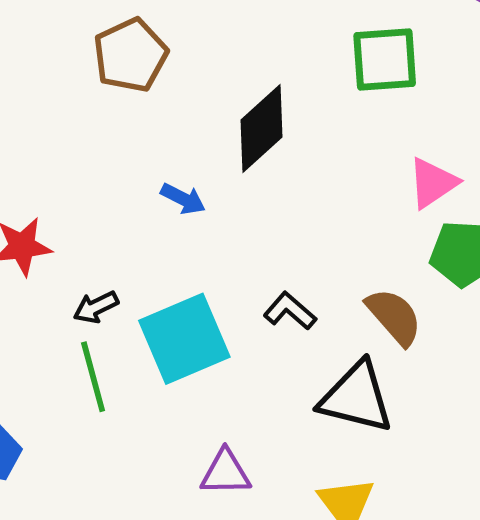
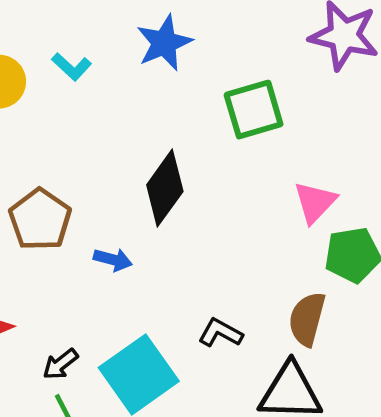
brown pentagon: (131, 55) -> (40, 220), moved
brown semicircle: (394, 317) -> (307, 319), turned -112

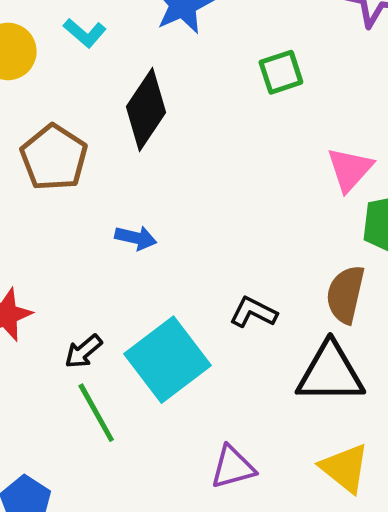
green square: (254, 110) -> (281, 72), size x0.7
black diamond: (165, 188) -> (146, 109), moved
brown pentagon: (40, 220) -> (54, 158), moved

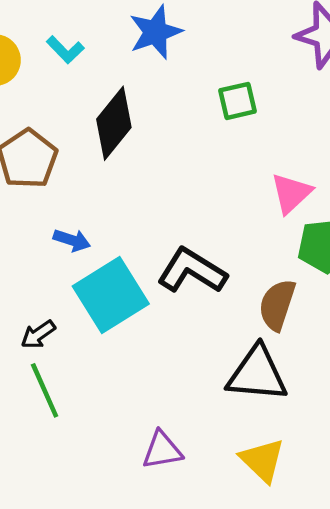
blue arrow: (136, 238) -> (72, 240), moved
black L-shape: (253, 312) -> (192, 271), moved, size x1.6
cyan square: (168, 360) -> (111, 295), moved

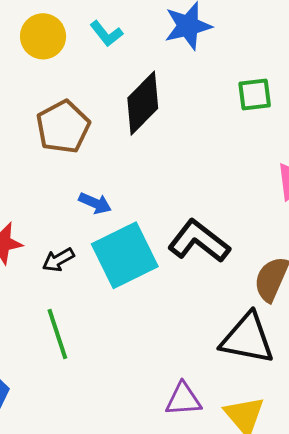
black arrow: (38, 335) -> (58, 260), moved
purple triangle: (162, 450) -> (183, 399), moved

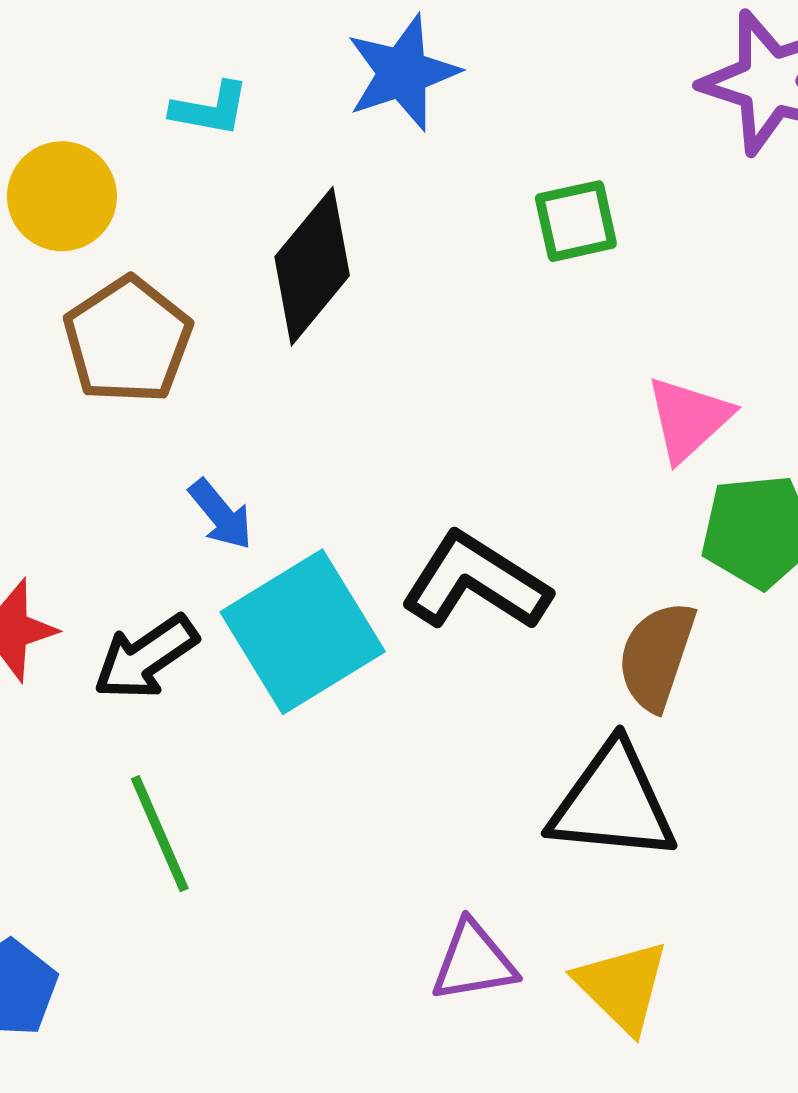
cyan L-shape: (106, 34) -> (210, 109), turned -36
yellow circle: (43, 36) -> (62, 196), moved
blue arrow: (95, 203) -> (221, 514), turned 32
black arrow: (58, 260) -> (146, 657), size x1.4

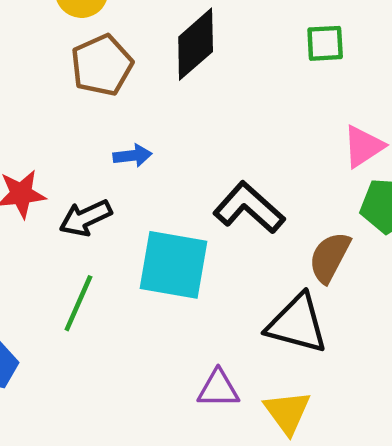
blue arrow: (221, 514) -> (133, 156), turned -66
cyan square: (303, 632) -> (173, 265), moved, turned 32
green line: (160, 834) -> (78, 303), turned 38

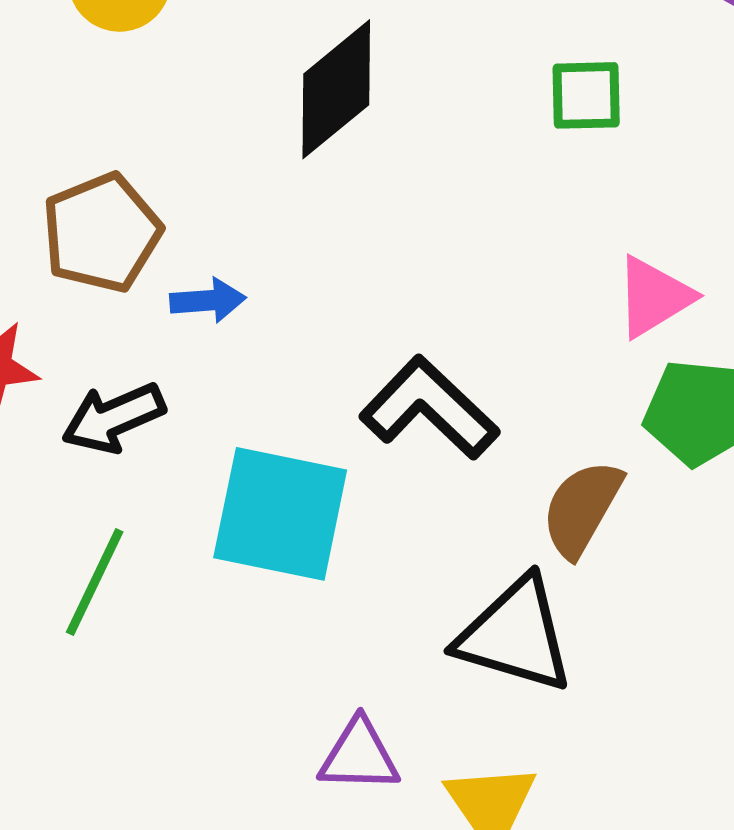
brown pentagon: (102, 65) -> (102, 233), moved

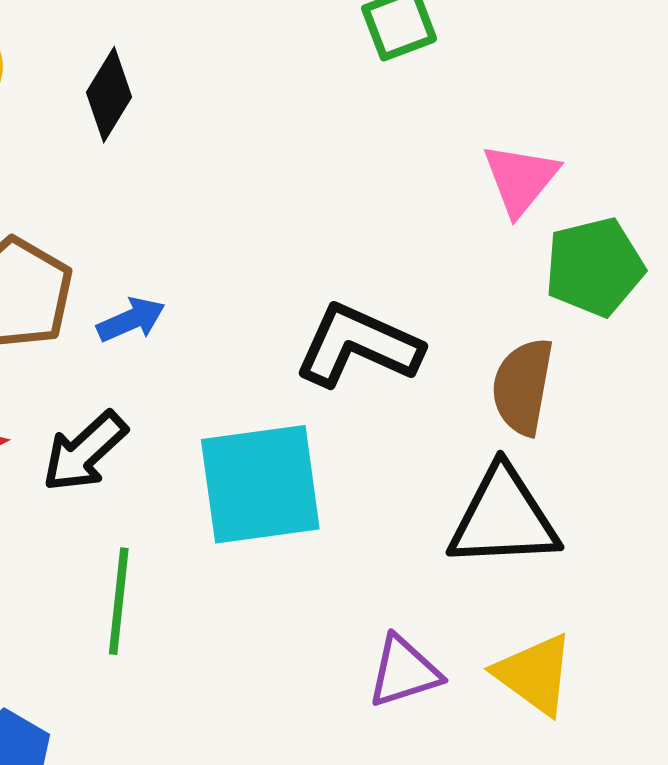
black diamond: (336, 89) -> (109, 95), moved, size x0.7

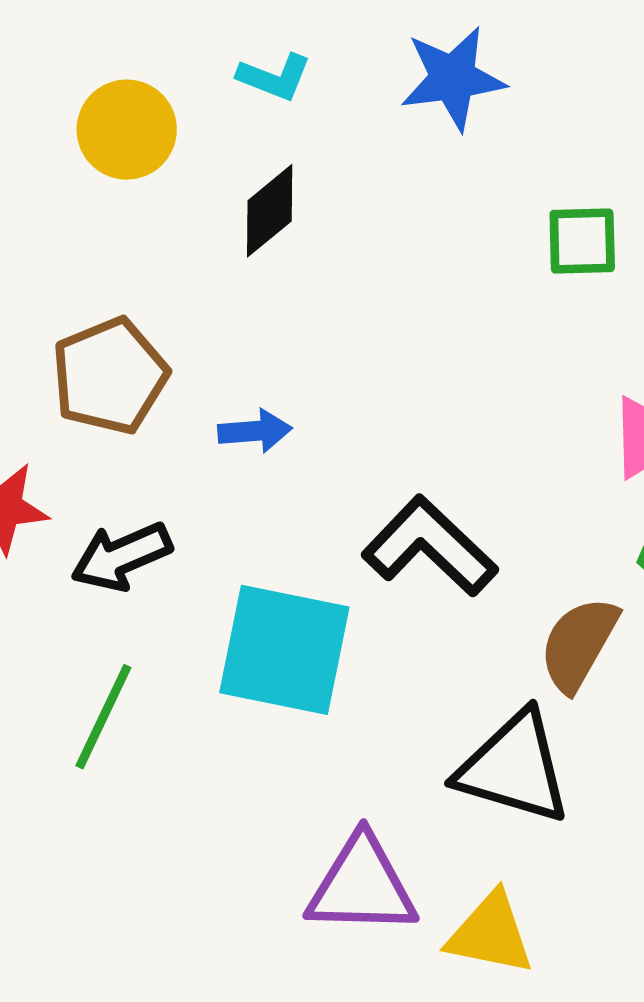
blue arrow: (131, 320) -> (255, 431), moved
purple triangle: (404, 672) -> (362, 886), size x1.4
yellow triangle: (535, 674) -> (491, 934), turned -44

